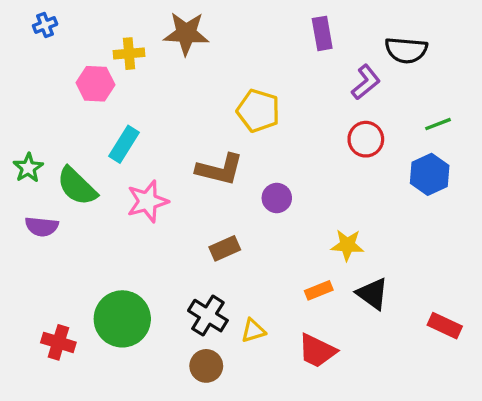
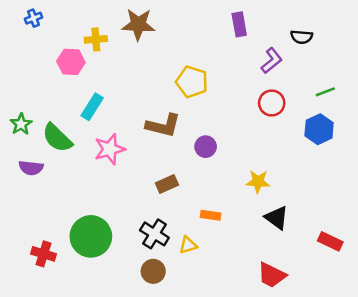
black semicircle: (406, 50) -> (302, 37), size x0.7
orange rectangle: (319, 290) -> (211, 215), moved, turned 30
red trapezoid: (317, 351) -> (272, 275), moved

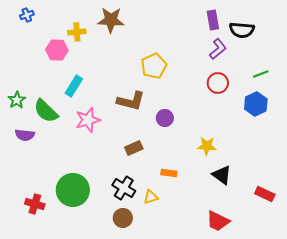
purple rectangle: (239, 24) -> (213, 20), moved
black semicircle: (302, 37) -> (242, 30), size x1.4
yellow pentagon: (192, 82) -> (154, 66), turned 30

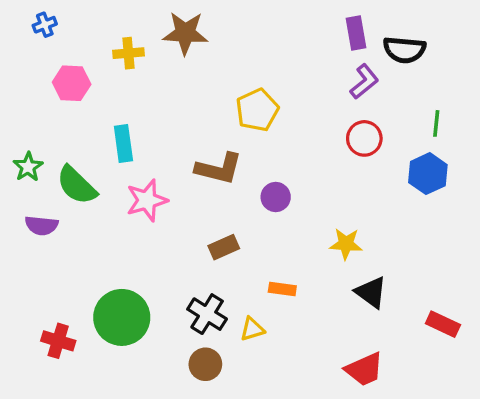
pink hexagon: (57, 50) -> (72, 83), moved
green line: (261, 74) -> (436, 123), turned -63
cyan rectangle: (74, 86) -> (123, 143), turned -40
red trapezoid: (218, 221) -> (364, 369), turned -50

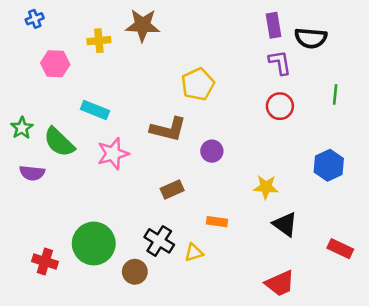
purple L-shape: (364, 82) -> (280, 62), turned -60
cyan rectangle: (123, 143) -> (95, 110), turned -60
blue hexagon: (428, 174) -> (329, 165), moved
brown circle: (205, 364) -> (135, 272), moved

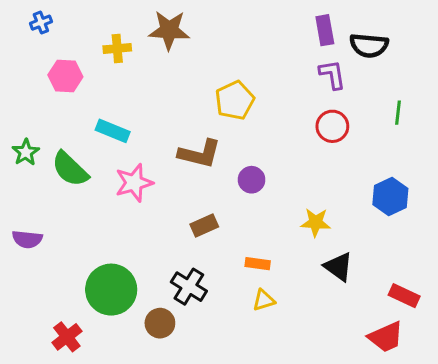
purple semicircle: (32, 173) -> (27, 239), moved
yellow triangle: (194, 253) -> (264, 300), moved
red cross: (45, 261) -> (67, 337), moved, turned 35
red trapezoid: (280, 283) -> (386, 337), moved

